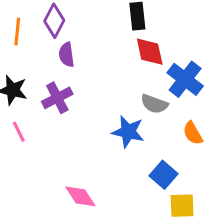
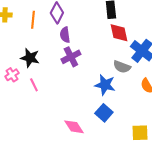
purple cross: (57, 98) -> (71, 57), moved
blue square: (164, 175) -> (104, 113), moved

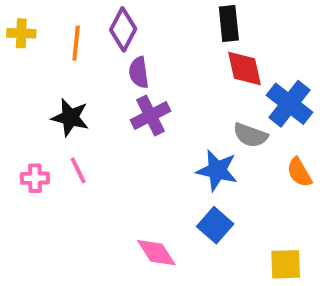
pink cross: (12, 75) -> (35, 178), moved, turned 32

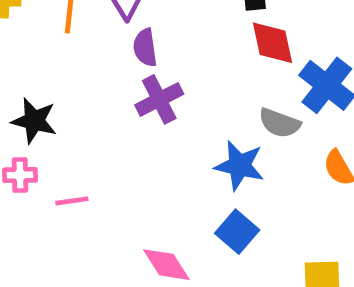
black star: (70, 117) -> (34, 121), moved
pink line: (78, 170) -> (72, 201), moved, turned -72

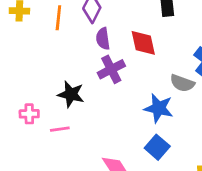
red diamond: (273, 43) -> (143, 43), moved
black star: (34, 121) -> (71, 94), moved

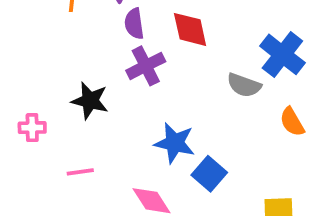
blue star: (159, 108) -> (175, 143), moved
pink line: (60, 129) -> (80, 172), moved

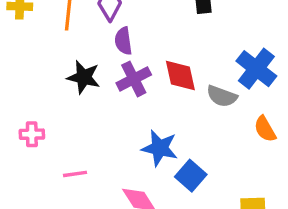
red diamond: (190, 29) -> (180, 75), moved
black star: (90, 101) -> (84, 77), moved

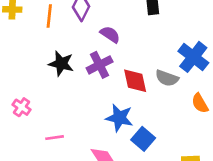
purple semicircle: (123, 41) -> (110, 34), moved, turned 132
red diamond: (180, 75) -> (135, 81), moved
pink cross: (32, 134) -> (22, 107), turned 36

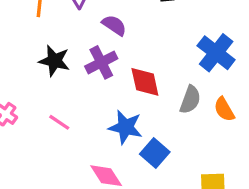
gray semicircle: (167, 78) -> (190, 100), moved, turned -90
pink line: (55, 138) -> (59, 122), moved, turned 42

